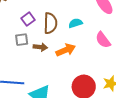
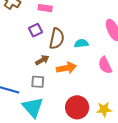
gray square: (22, 40) -> (38, 82), moved
brown arrow: (40, 47) -> (42, 60), turned -48

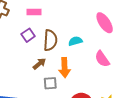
orange arrow: (66, 68) -> (65, 68), turned 108
gray square: (38, 82) -> (50, 83), moved

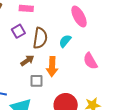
pink ellipse: (105, 23) -> (79, 17), moved
cyan semicircle: (75, 41) -> (65, 41), turned -40

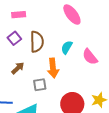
cyan semicircle: (65, 41) -> (67, 47), moved
brown arrow: (27, 61) -> (18, 68), moved

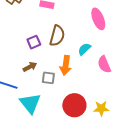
purple square: (14, 38) -> (34, 42), moved
brown arrow: (18, 68) -> (30, 67), moved

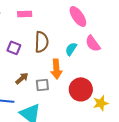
purple square: (34, 42) -> (14, 48), moved, turned -32
pink semicircle: (104, 64) -> (93, 44), moved
red circle: (74, 105) -> (81, 89), moved

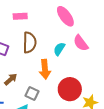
pink rectangle: (25, 14) -> (20, 16), moved
gray square: (42, 85) -> (32, 93), moved, turned 32

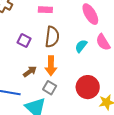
orange arrow: (45, 69) -> (51, 66), moved

